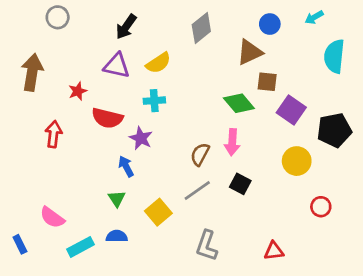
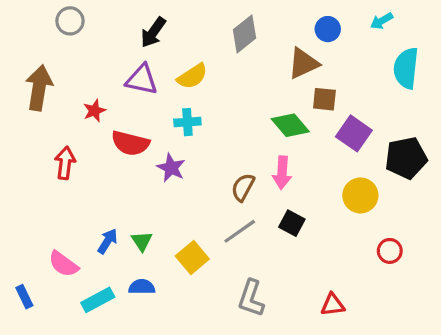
blue arrow: (126, 166) -> (108, 241), moved, turned 60

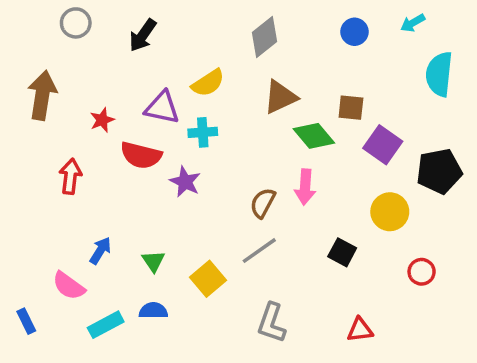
black arrow: (153, 32) -> (143, 35), moved
brown triangle: (303, 63) -> (280, 97), moved
purple triangle: (142, 80) -> (162, 108), moved
black square: (292, 223) -> (342, 252), moved
blue arrow: (108, 241) -> (100, 251), moved

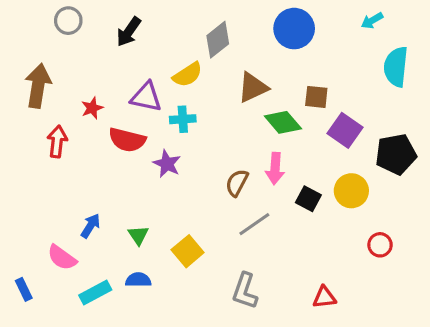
blue circle: (355, 32) -> (294, 29), moved, size x1.6
gray diamond: (265, 37) -> (218, 40), moved
red arrow: (70, 176) -> (57, 141), moved
gray line: (259, 251) -> (254, 224), moved
black square: (342, 252) -> (308, 199), moved

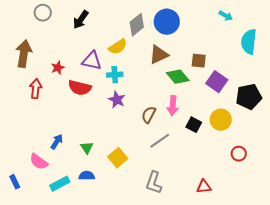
cyan arrow: (372, 21) -> (226, 16), moved, turned -120
blue circle: (294, 29) -> (167, 22), moved
purple star: (167, 164) -> (117, 100), moved

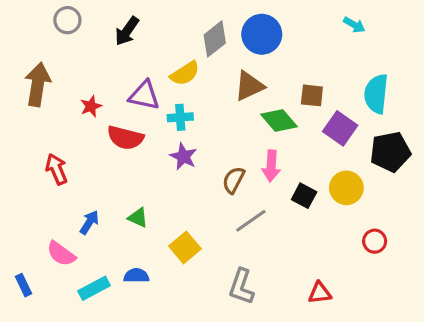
cyan semicircle: (249, 42) -> (376, 94), moved
red arrow: (36, 89) -> (56, 169), moved, turned -30
green triangle: (87, 148) -> (138, 218), moved, turned -32

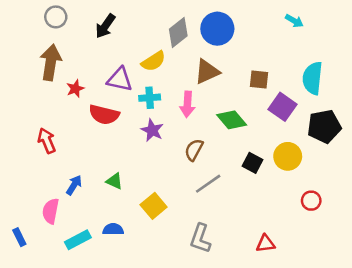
brown arrow: (38, 84) -> (51, 63), moved
green diamond: (279, 120) -> (232, 120), moved
pink arrow: (271, 166) -> (187, 104), moved
pink semicircle: (61, 254) -> (51, 211), turned 65

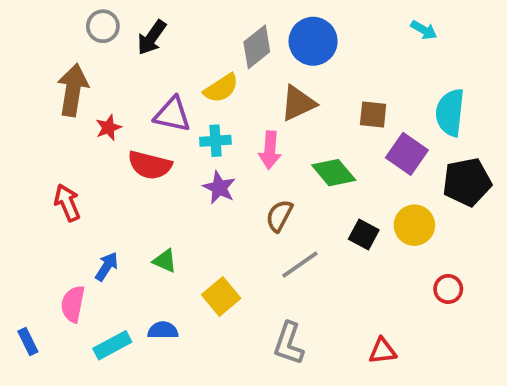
gray circle: (56, 17) -> (103, 26), moved

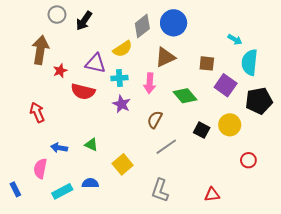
cyan arrow: (424, 30) -> (235, 40), moved
blue arrow: (107, 266) -> (59, 148), turned -112

